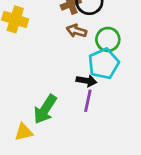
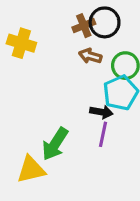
yellow triangle: (24, 132) -> (31, 170), size x1.4

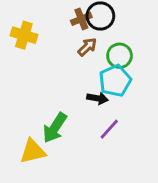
brown arrow: (90, 56) -> (87, 47), turned 120
purple line: (103, 134) -> (109, 129), moved, turned 30

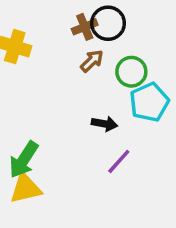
cyan pentagon: (115, 81) -> (149, 102), moved
green arrow: (55, 128) -> (24, 160), moved

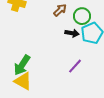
black arrow: (104, 124) -> (72, 33), moved
yellow triangle: (25, 188) -> (23, 81), turned 42

